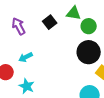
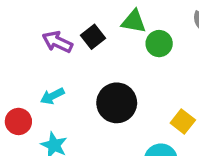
purple arrow: (19, 26) -> (57, 42), moved, turned -36
black circle: (89, 52) -> (117, 103), moved

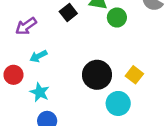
purple arrow: (57, 42) -> (26, 26), moved, turned -60
black circle: (117, 103) -> (97, 75), moved

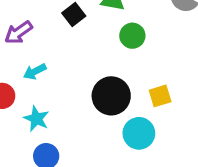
green circle: (117, 17) -> (132, 36), moved
yellow square: (134, 75) -> (160, 96), turned 35

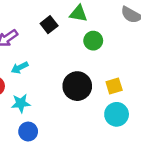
cyan star: (36, 119) -> (21, 103), turned -30
cyan circle: (139, 133) -> (117, 114), moved

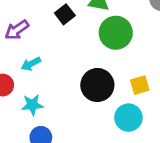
green circle: (93, 41) -> (116, 33), size x1.5
cyan circle: (117, 114) -> (128, 118), moved

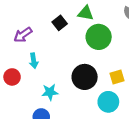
cyan arrow: (31, 64) -> (34, 61), turned -72
cyan star: (32, 105) -> (50, 92), moved

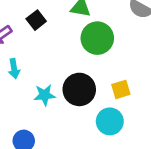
black square: (60, 23) -> (36, 20), moved
cyan star: (50, 92) -> (45, 95), moved

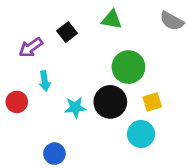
green circle: (97, 38) -> (128, 67), moved

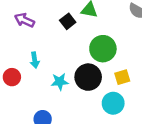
black square: (67, 32) -> (68, 21), moved
purple arrow: (31, 47) -> (24, 20), moved, turned 60

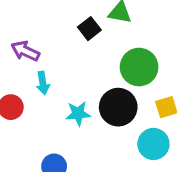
purple arrow: (24, 20) -> (25, 51), moved

